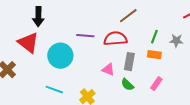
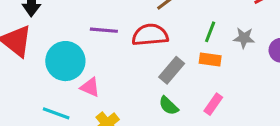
gray rectangle: (129, 62) -> (172, 70), turned 30
pink triangle: (108, 70) -> (90, 87), moved

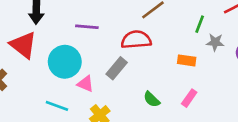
purple line: (104, 30) -> (87, 27), moved
green line: (210, 32) -> (200, 24), moved
gray rectangle: (172, 70) -> (117, 68), moved

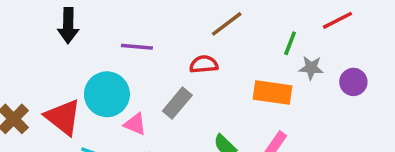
red semicircle: (136, 40) -> (204, 64), size x0.7
red triangle: (23, 45) -> (63, 117), moved
orange rectangle: (187, 60) -> (272, 93), size x1.5

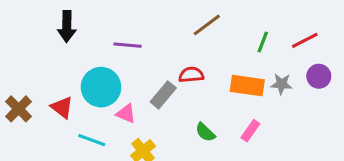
red line: (338, 20) -> (305, 40), moved
red semicircle: (204, 64) -> (191, 75), moved
gray star: (311, 68) -> (281, 84), moved
red triangle: (63, 117) -> (62, 107), size x0.7

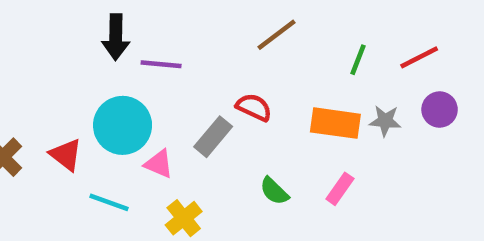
black arrow: (67, 26) -> (116, 37), moved
red semicircle: (191, 75) -> (254, 107), turned 30

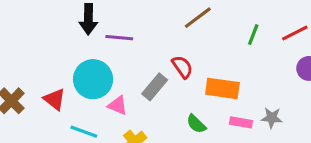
red semicircle: (254, 107) -> (182, 67), turned 30
gray star: (385, 121) -> (272, 118), moved
orange rectangle: (335, 123) -> (222, 88), moved
pink rectangle: (340, 189) -> (241, 122), turned 65

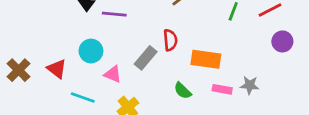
red semicircle: (182, 67) -> (170, 40), turned 30
cyan circle: (93, 79) -> (91, 51), size x0.7

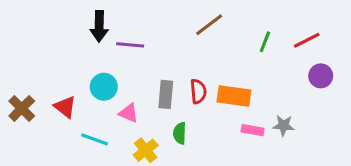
red semicircle: (170, 40) -> (198, 91), moved
gray rectangle: (146, 58) -> (166, 94), turned -35
green semicircle: (183, 91) -> (180, 133), moved, turned 48

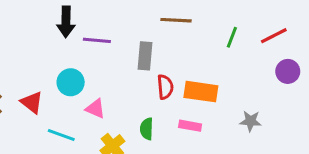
brown line: (209, 25) -> (176, 20), turned 40
gray rectangle: (166, 94) -> (145, 56), moved
pink rectangle: (253, 130) -> (190, 126), moved

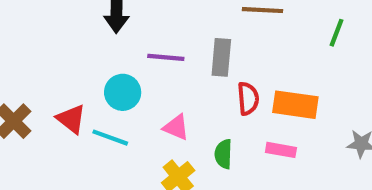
purple line: (97, 40) -> (166, 57), moved
pink triangle: (95, 109) -> (176, 127), moved
cyan line: (61, 135) -> (110, 138), moved

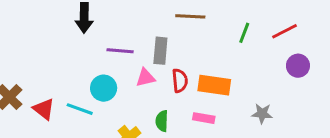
cyan circle: (123, 92) -> (104, 88), moved
red triangle: (71, 119) -> (44, 109), moved
pink triangle: (176, 127) -> (145, 78), moved, turned -36

